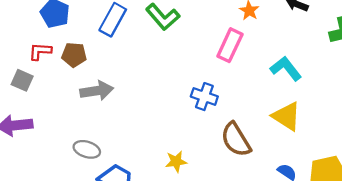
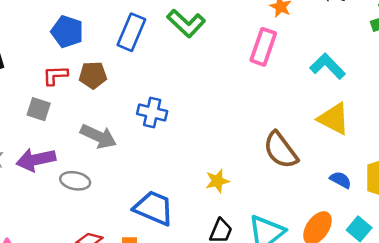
gray arrow: (97, 91) -> (98, 136), moved, turned 40
blue cross: (204, 97) -> (152, 113), moved
gray ellipse: (87, 149) -> (75, 181), moved

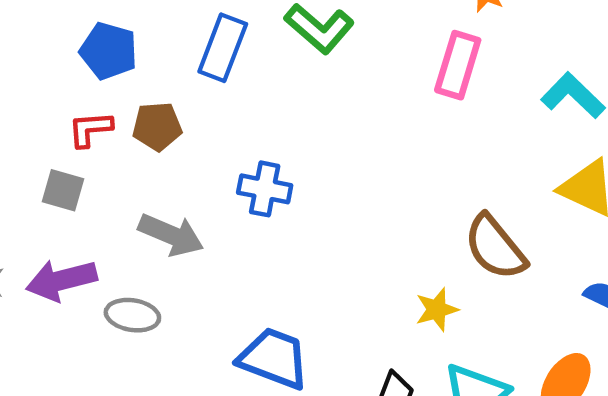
yellow star: (217, 181) -> (437, 310), moved

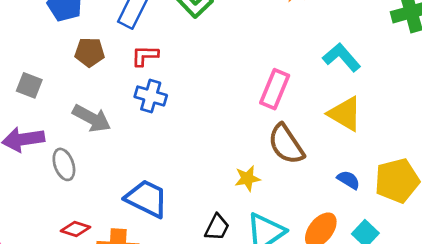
pink rectangle: (458, 65) -> (275, 89), moved
red L-shape: (90, 129) -> (145, 56), moved
gray ellipse: (132, 315) -> (64, 164), turned 56

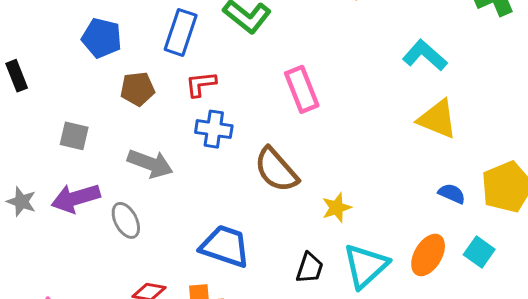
pink rectangle: (275, 89) -> (302, 89), moved, turned -36
brown semicircle: (286, 144) -> (276, 170), moved

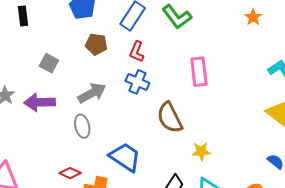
red L-shape: (201, 84) -> (137, 52), turned -75
gray arrow: (150, 164) -> (92, 93), turned -64
gray ellipse: (126, 220) -> (82, 126), moved

